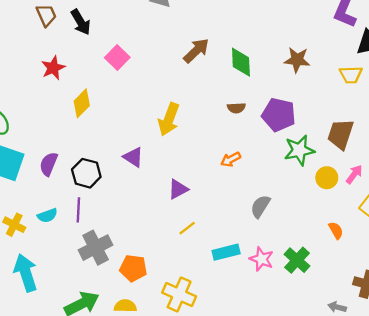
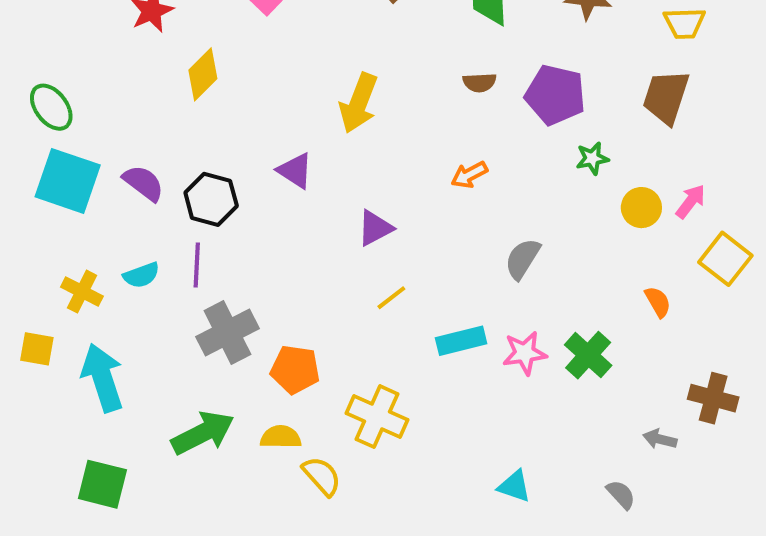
brown trapezoid: (341, 134) -> (666, 97), moved
green star: (299, 150) -> (592, 158), size x0.6
purple semicircle: (49, 164) -> (143, 183), turned 105
pink star: (262, 259) -> (525, 353), turned -30

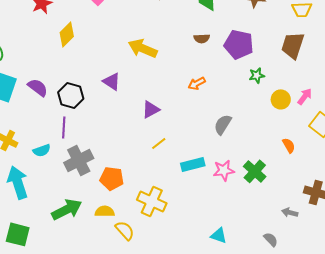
yellow arrow: (359, 103) -> (143, 48), turned 92
cyan semicircle: (141, 275) -> (42, 150), moved

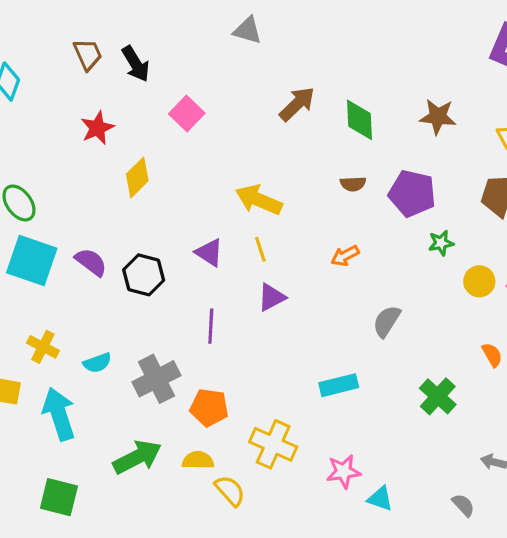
purple line: (64, 127) -> (211, 326), moved
yellow line: (159, 143) -> (260, 249), moved, turned -70
pink star: (224, 170) -> (343, 472), moved

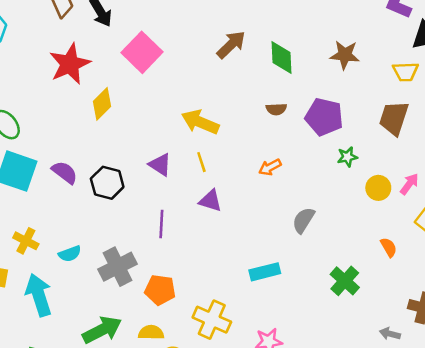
pink square: (187, 113) -> (142, 52), size x1.4
red star: (97, 128) -> (70, 64), size x1.5
purple triangle: (272, 297) -> (210, 201), turned 45

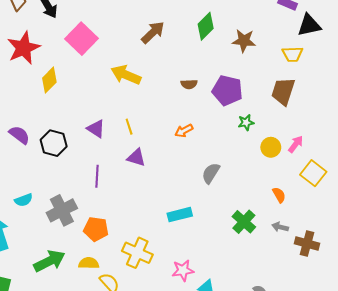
green diamond: (281, 57) -> (206, 26), moved, turned 48
yellow arrow: (200, 122) -> (126, 75), moved
gray arrow: (390, 334) -> (280, 227), moved

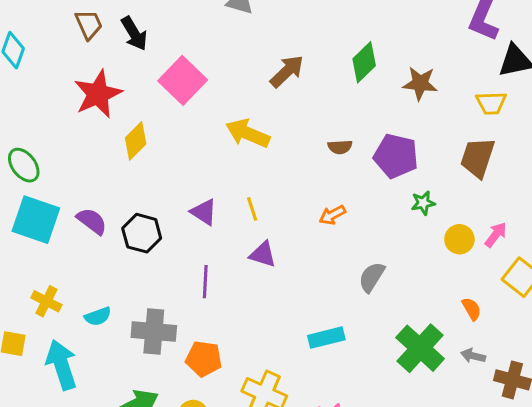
gray cross: (62, 210) -> (154, 332), turned 32
green cross: (244, 222) -> (420, 348), size x1.4

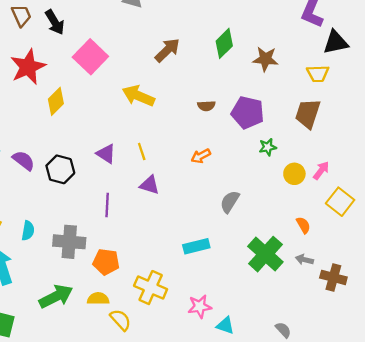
cyan semicircle: (98, 316) -> (28, 231), turned -60

